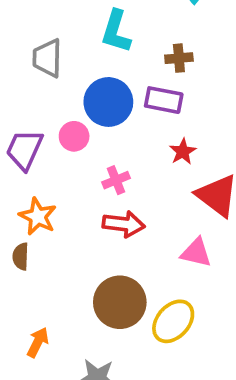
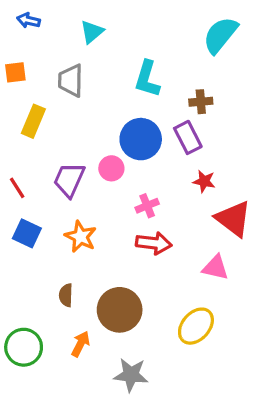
gray trapezoid: (47, 58) -> (71, 81), moved
purple rectangle: (164, 100) -> (188, 137), turned 52
red star: (183, 152) -> (204, 181), turned -30
brown semicircle: (21, 256) -> (66, 295), moved
brown circle: (120, 302) -> (120, 310), moved

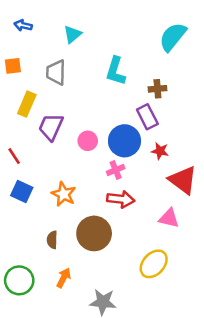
blue circle: (141, 139) -> (124, 141), moved
purple trapezoid: (69, 180) -> (51, 127), moved
brown circle: (120, 310) -> (94, 233), moved

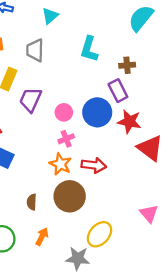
red star: (160, 151) -> (129, 122), size x1.5
pink cross: (116, 170) -> (66, 139), moved
orange star: (64, 194) -> (60, 164), moved
pink triangle: (169, 218) -> (149, 214), moved, turned 36
yellow ellipse: (154, 264) -> (99, 234), moved

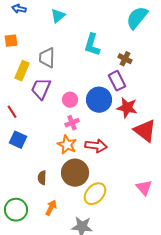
gray trapezoid: (35, 50) -> (47, 58), moved
brown cross: (127, 65) -> (125, 59), turned 32
yellow ellipse: (99, 234) -> (95, 194), moved

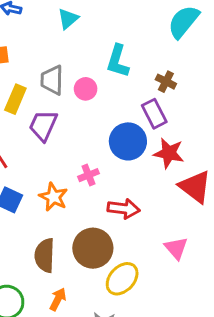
pink circle: (70, 100) -> (86, 89), moved
orange star: (67, 145) -> (53, 197), moved
brown semicircle: (42, 178) -> (45, 255), size x1.6
pink triangle: (144, 188) -> (176, 248), moved

